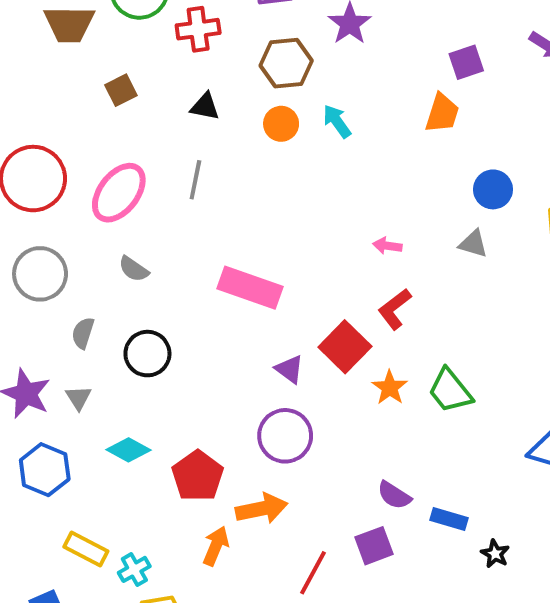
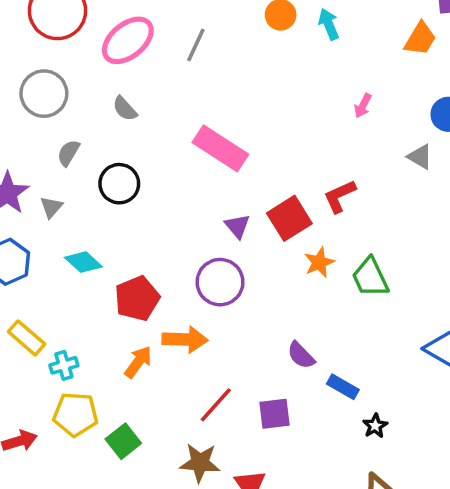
pink arrow: (387, 246) -> (363, 106), moved, turned -85
purple square: (374, 546) -> (275, 414), moved

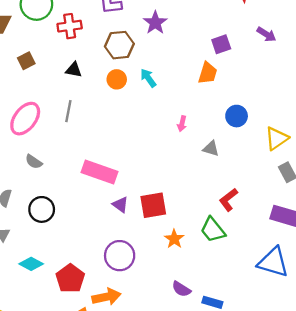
gray triangle: (420, 157) -> (211, 148), moved
red L-shape: (340, 196) -> (228, 200), moved
red square: (289, 218) -> (153, 205), turned 36
purple triangle: (237, 226) -> (120, 205), moved
orange star: (319, 262) -> (174, 239), moved

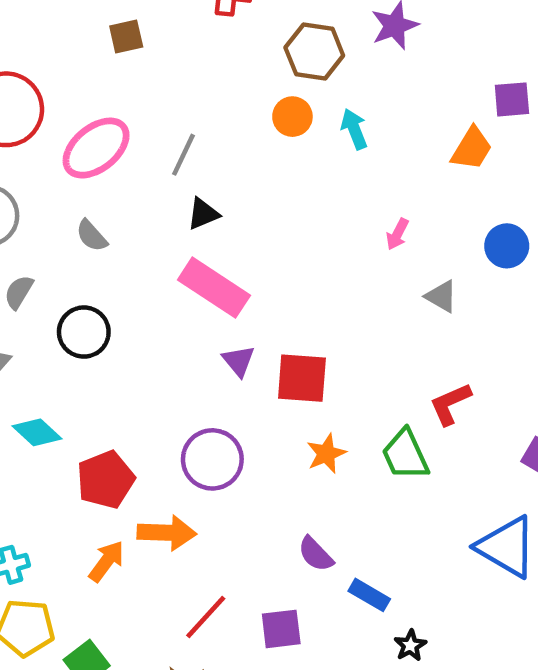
black triangle: (74, 70) -> (203, 214), moved, turned -48

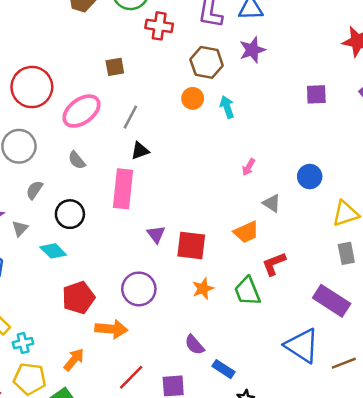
brown square: (126, 36) -> (115, 67), moved
orange trapezoid: (472, 149) -> (246, 232), moved, turned 32
pink rectangle: (214, 288) -> (123, 189), moved, turned 60
cyan diamond: (37, 432) -> (53, 251), moved
orange arrow: (106, 561) -> (74, 360), moved

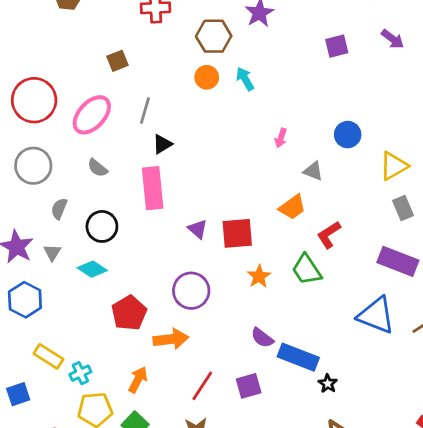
blue rectangle: (224, 369) -> (298, 357), size x1.6

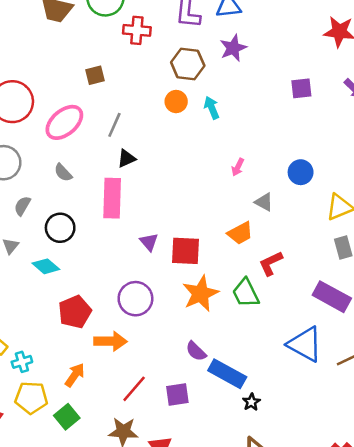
orange star: (259, 276) -> (200, 294), size x1.6

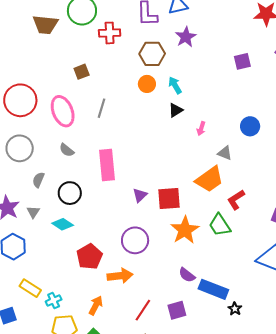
pink ellipse: (64, 122) -> (63, 111), turned -64
black triangle: (127, 158) -> (176, 110), moved
orange trapezoid: (240, 233) -> (209, 179), size x1.4
purple triangle: (149, 242) -> (140, 195), turned 35

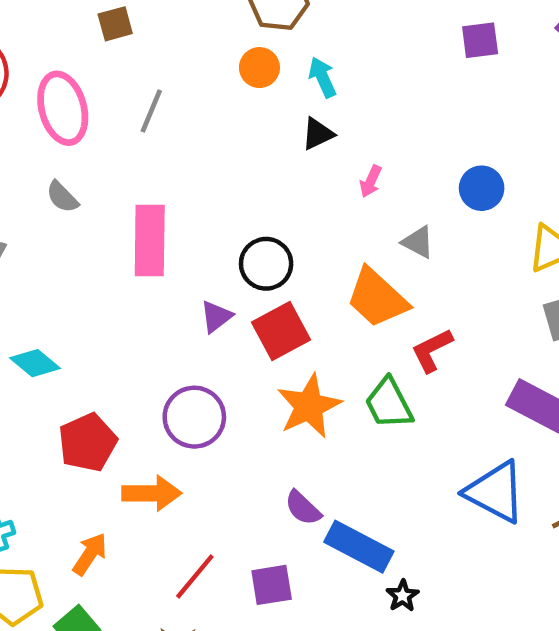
orange trapezoid: (209, 179) -> (377, 298), turned 72
black circle: (70, 193) -> (266, 264), moved
red square: (169, 198) -> (281, 331), turned -30

